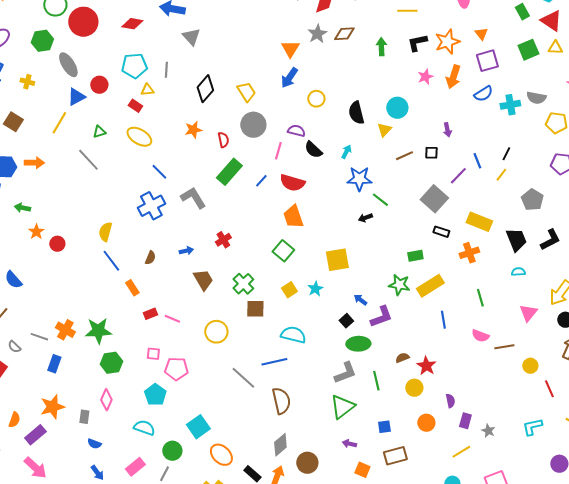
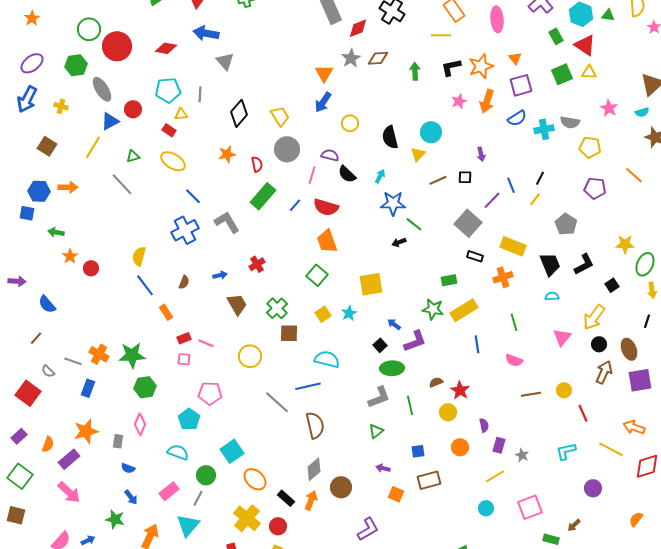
brown line: (504, 347) -> (531, 394), moved
pink square: (153, 354) -> (184, 359), moved
green triangle: (342, 407) -> (376, 431), size x0.6

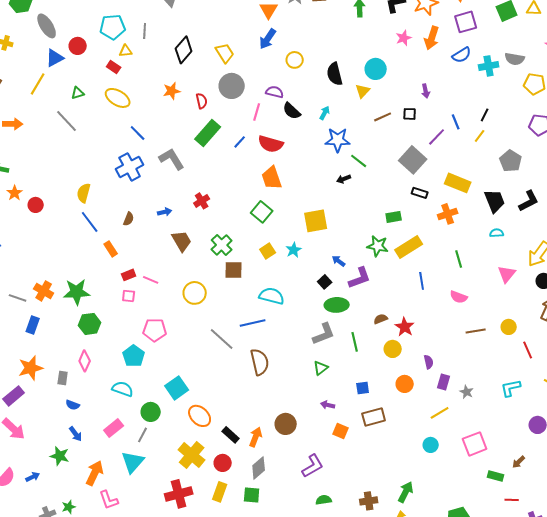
gray diamond: (314, 469) -> (259, 468), moved

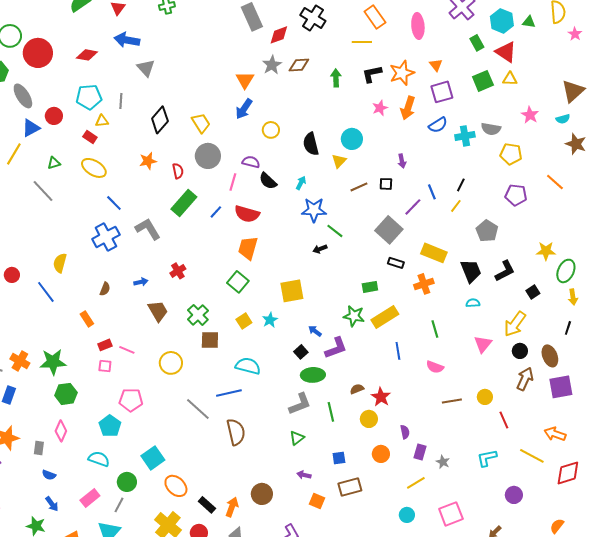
orange trapezoid: (272, 178) -> (248, 248), turned 35
blue line: (90, 222) -> (46, 292), moved

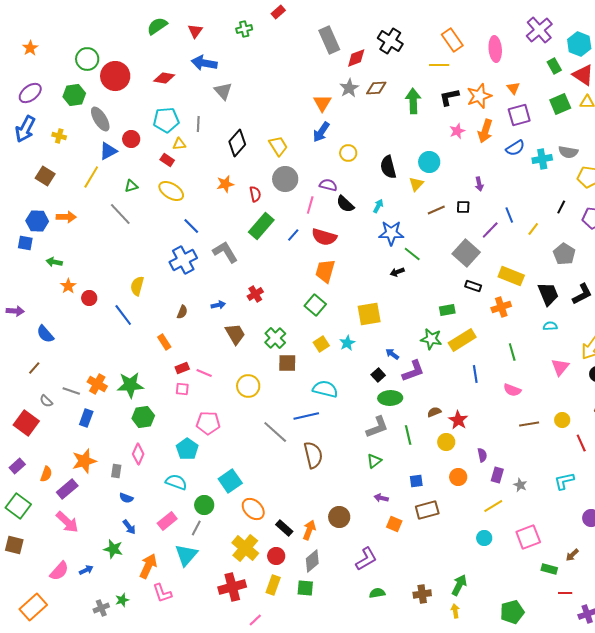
green arrow: (336, 78) -> (413, 101), size x1.4
black line: (461, 185) -> (561, 207), moved

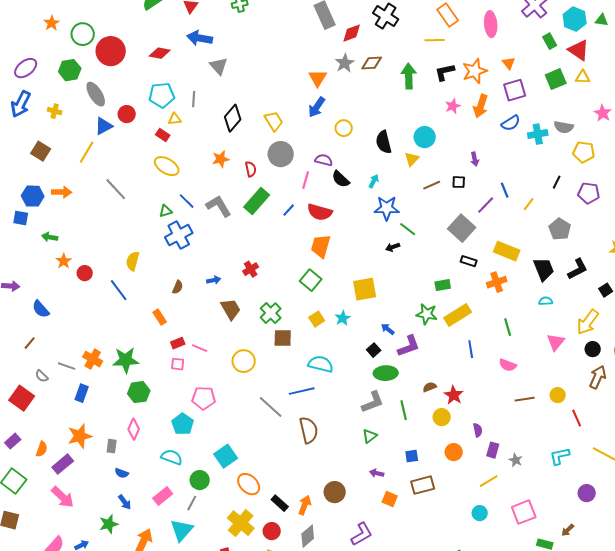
orange star: (30, 48) -> (52, 23), moved
green triangle: (131, 186) -> (166, 211), moved
gray L-shape: (225, 252) -> (219, 206), moved
green star: (113, 549) -> (109, 524), turned -30

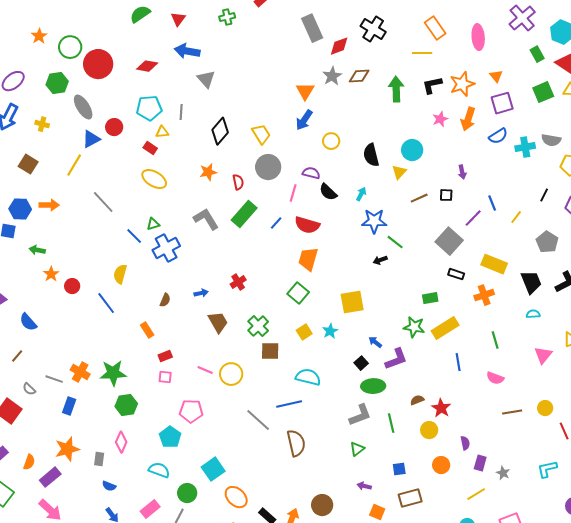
blue line: (187, 201) -> (134, 236), moved
pink line: (200, 348) -> (205, 370), moved

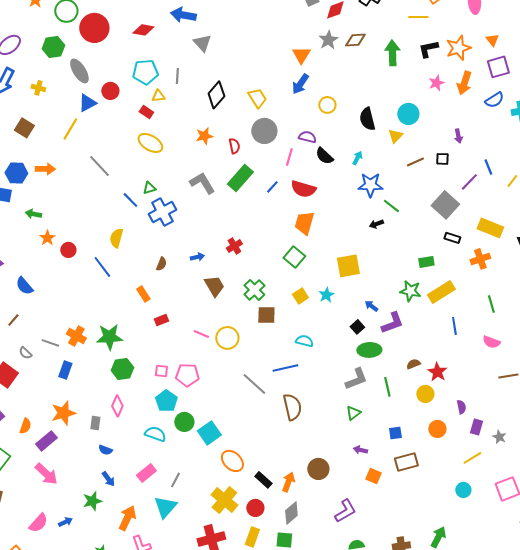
pink square: (165, 377) -> (161, 371), moved
cyan semicircle: (308, 377) -> (304, 341), size x0.7
green circle: (187, 493) -> (184, 422), moved

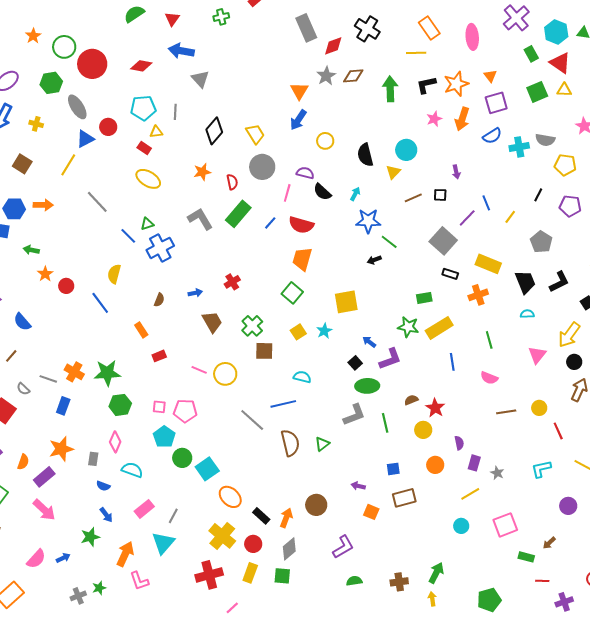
green triangle: (353, 413) -> (322, 444), moved
cyan semicircle: (155, 434) -> (132, 470), moved

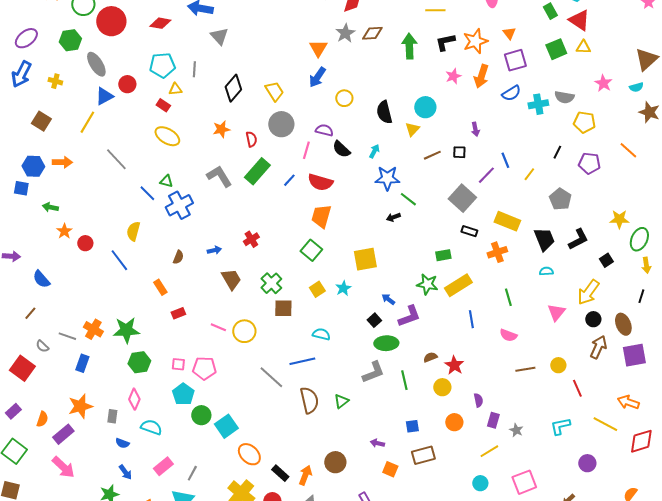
green triangle: (147, 224) -> (166, 181), turned 32

